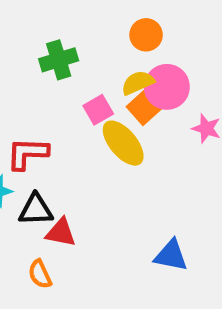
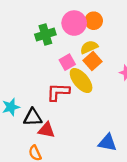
pink circle: (167, 87) -> (74, 23), moved
red L-shape: (27, 153) -> (58, 92), moved

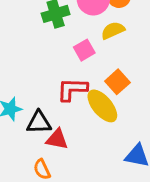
orange square: (93, 61) -> (117, 82), moved
yellow ellipse: (81, 81) -> (102, 106), moved

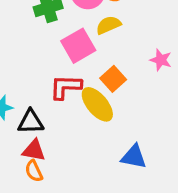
pink square: (84, 50) -> (78, 46), size x1.5
red triangle: (57, 139) -> (34, 150), moved

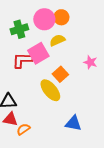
red L-shape: (66, 87) -> (22, 60), moved
orange semicircle: (34, 171) -> (23, 129), moved, turned 80

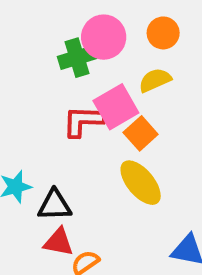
pink circle: (44, 19) -> (104, 37), moved
orange square: (60, 74) -> (141, 133), moved

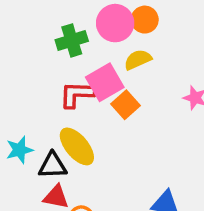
pink circle: (104, 37) -> (115, 23), moved
yellow ellipse: (141, 183) -> (77, 146), moved

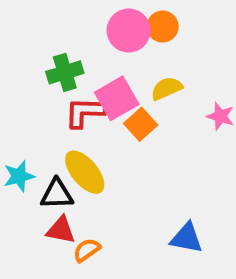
green cross: (72, 40) -> (65, 72), moved
yellow semicircle: (138, 60) -> (167, 88), moved

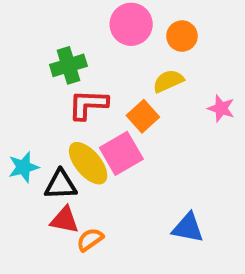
orange circle: (163, 27) -> (182, 36), moved
pink square: (117, 98) -> (121, 153), moved

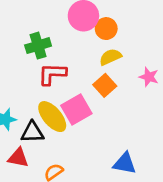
orange circle: (182, 36) -> (106, 29), moved
orange square: (143, 116) -> (105, 85), moved
red triangle: (65, 220) -> (18, 158), moved

